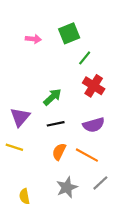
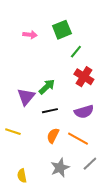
purple triangle: (20, 117) -> (26, 97), moved

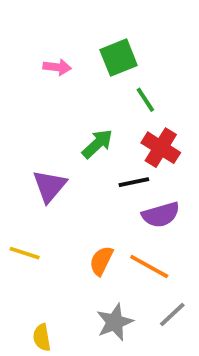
green line: (76, 52) -> (145, 100), turned -72
green arrow: (47, 87) -> (97, 144), moved
black line: (50, 111) -> (134, 182), moved

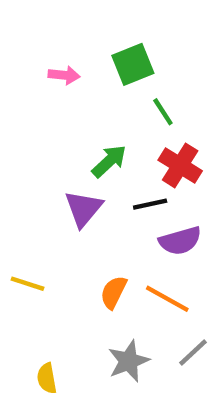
purple triangle: (50, 186) -> (83, 208), moved

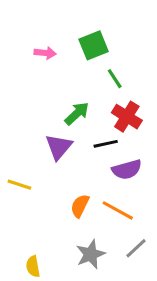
yellow line: (28, 284) -> (19, 185), moved

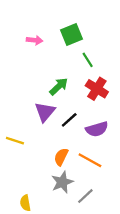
black line: (106, 144) -> (69, 120), moved, turned -30
gray line: (136, 248) -> (85, 196), moved
gray star: (91, 254) -> (62, 182), moved

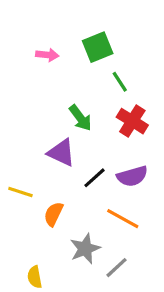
green arrow: (59, 86) -> (80, 118), turned 96
purple triangle: (45, 112) -> (61, 153), turned -45
black line: (69, 120) -> (94, 178), moved
orange semicircle: (61, 157) -> (54, 214), moved

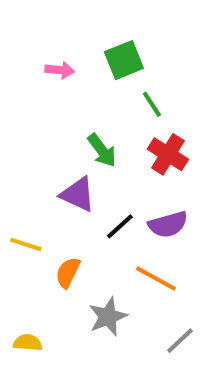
gray line: (117, 268) -> (180, 341), moved
yellow semicircle: (35, 277) -> (28, 343), moved, turned 105

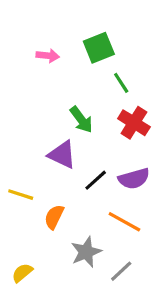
gray line: (180, 341) -> (121, 271), moved
yellow semicircle: (28, 343) -> (22, 273), turned -45

